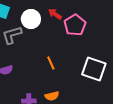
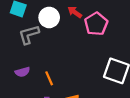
orange line: (51, 63) -> (49, 78), moved

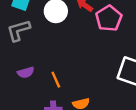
gray L-shape: (29, 35) -> (19, 30), moved

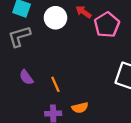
purple semicircle: (26, 72) -> (26, 77), turned 70

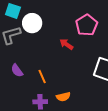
red arrow: (83, 12) -> (66, 44), moved
white circle: (55, 18) -> (32, 23), moved

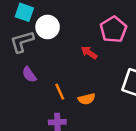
purple semicircle: (17, 70) -> (29, 75), moved
orange semicircle: (63, 97) -> (87, 99), moved

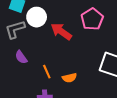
red arrow: (89, 53) -> (61, 31), moved, size x1.5

